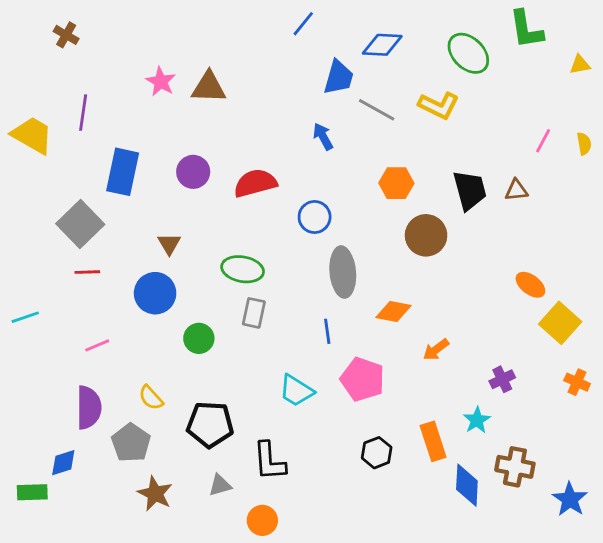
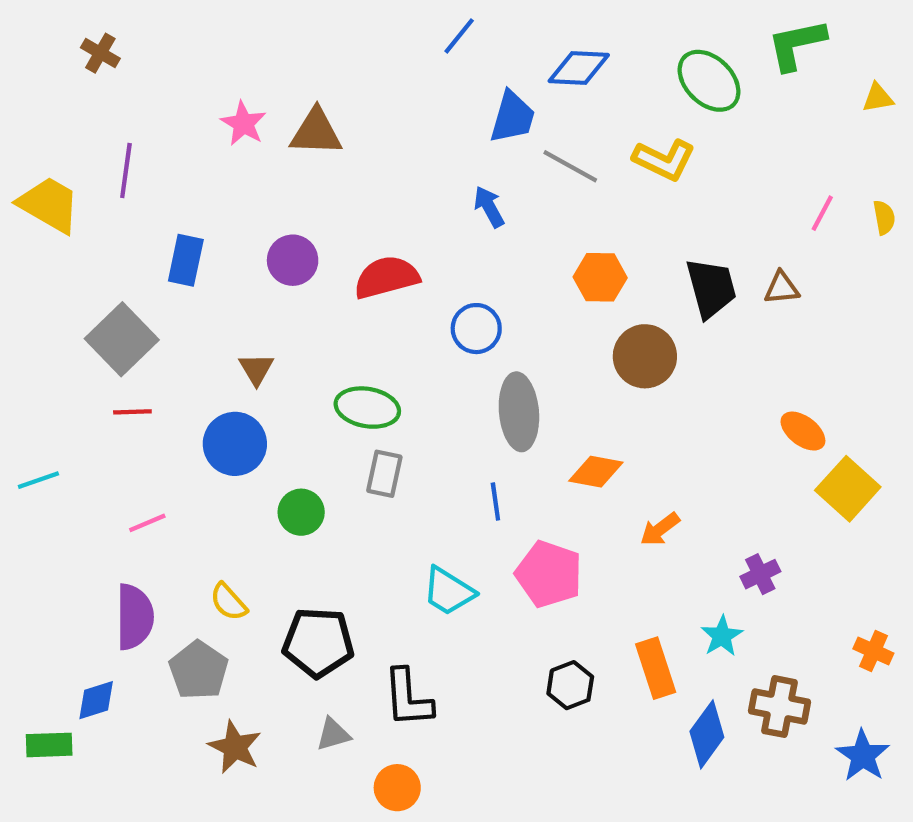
green L-shape: (526, 29) -> (797, 44), turned 87
blue rectangle: (123, 172) -> (186, 260), size x0.7
orange cross: (577, 382) -> (873, 651), moved
blue diamond: (467, 485) -> (707, 734), turned 33

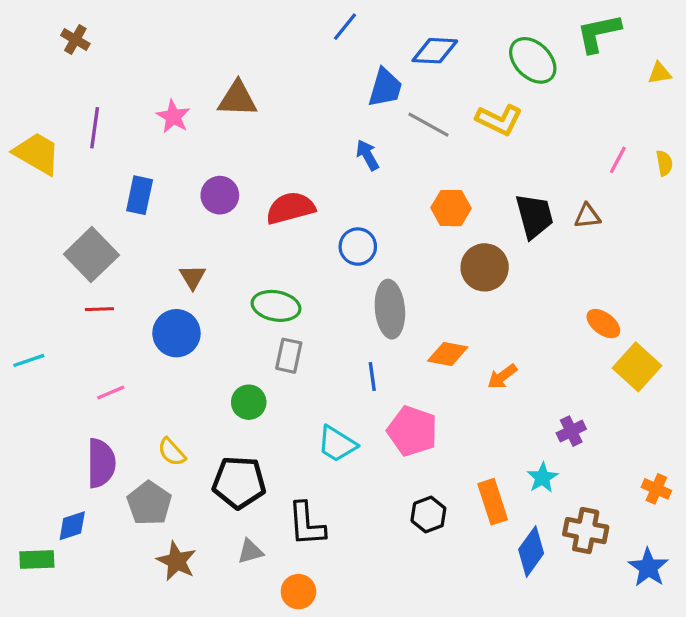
pink star: (243, 124) -> (173, 117), moved
green circle: (301, 512) -> (249, 402), moved
orange arrow: (660, 529) -> (502, 377), moved

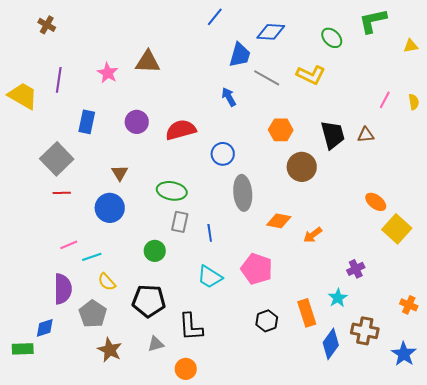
green ellipse: (533, 60) -> (332, 38), size x0.7
cyan line: (29, 360) -> (92, 257), moved
blue line: (372, 377) -> (210, 233), moved

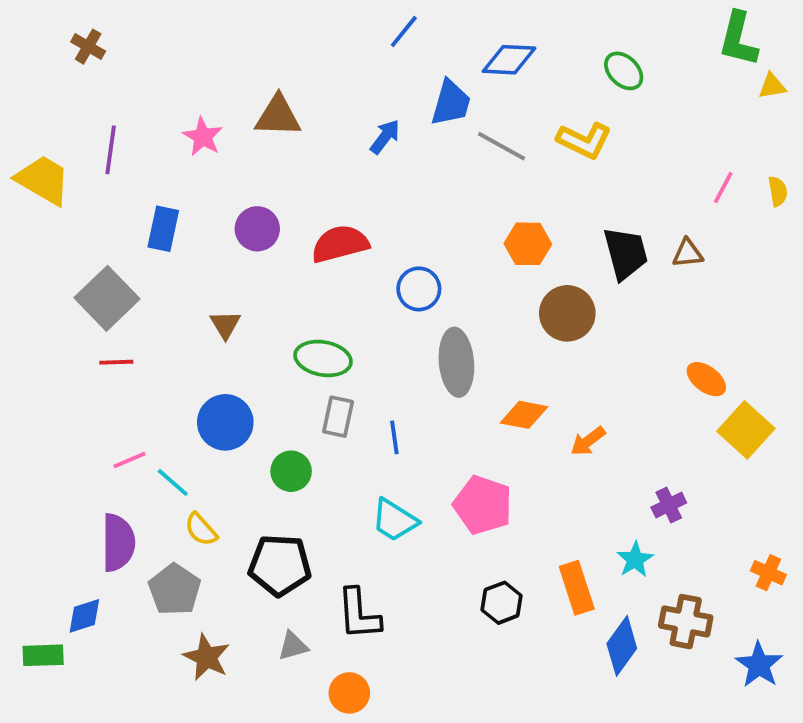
green L-shape: (373, 21) -> (738, 39), moved, turned -64
blue arrow: (229, 97) -> (385, 137), moved, turned 66
blue circle: (110, 208) -> (225, 422), moved
cyan line: (92, 257) -> (173, 482), turned 60

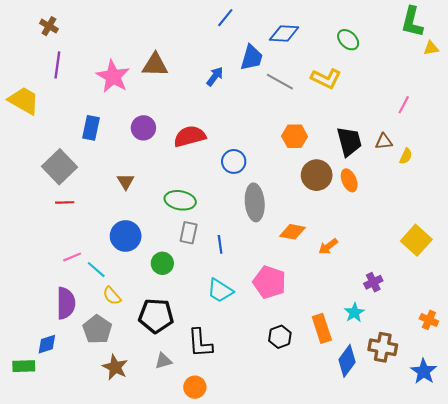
pink star: (203, 137) -> (113, 76), size x1.5
purple line: (111, 150) -> (57, 65), moved
yellow semicircle: (778, 191) -> (406, 156), moved, turned 35
orange ellipse: (706, 379) -> (349, 180), moved, turned 30

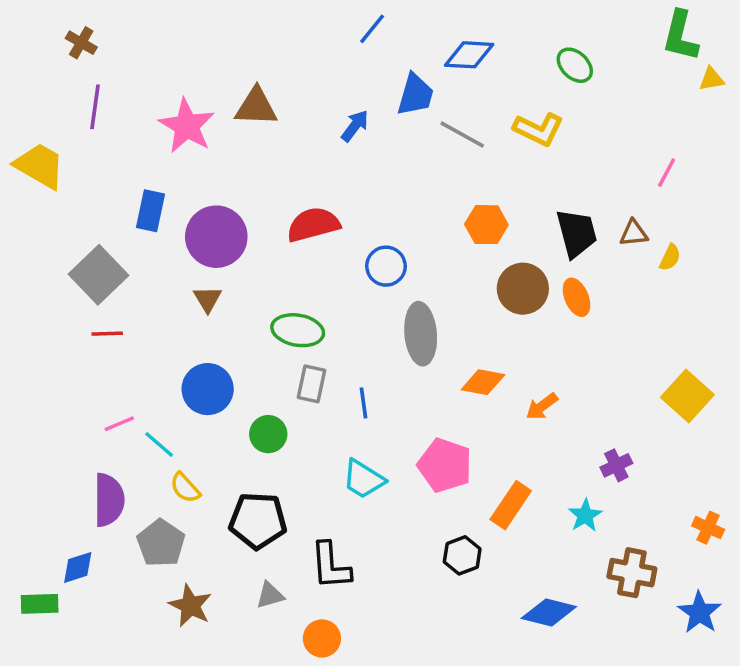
purple circle: (143, 128) -> (216, 237), moved, size x1.5
orange rectangle: (322, 328) -> (511, 505), moved, turned 52
blue diamond: (347, 361) -> (549, 612), moved, turned 68

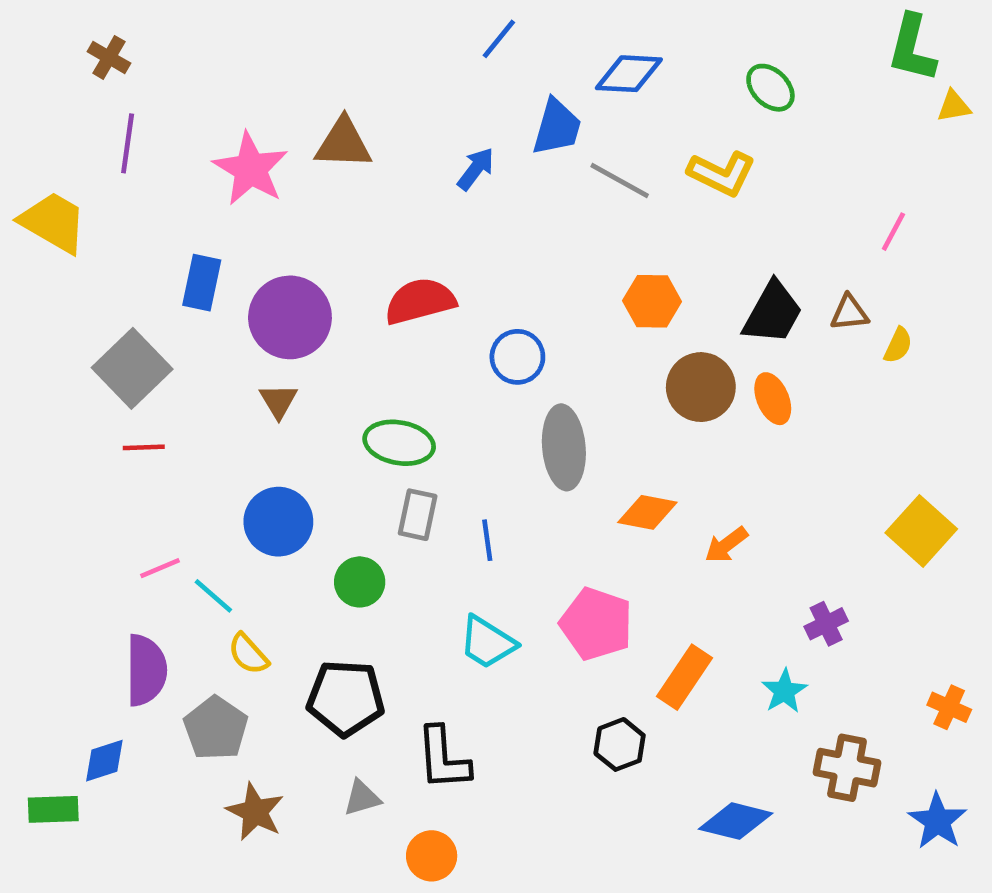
black trapezoid: (576, 233) -> (773, 313), turned 44

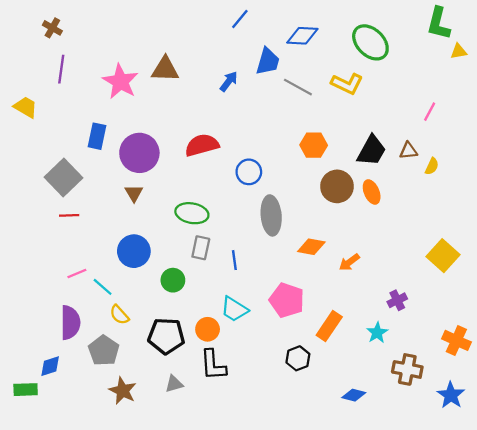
green ellipse: (770, 88) -> (370, 42), size x1.6
yellow trapezoid: (53, 222) -> (26, 107), size x0.7
orange cross: (949, 707) -> (456, 340), size x1.4
blue diamond: (736, 821) -> (354, 395), size x0.7
orange circle: (432, 856) -> (208, 329), moved

